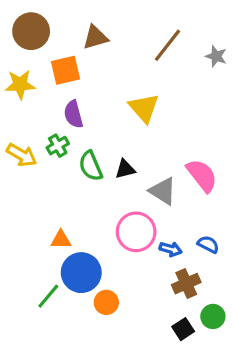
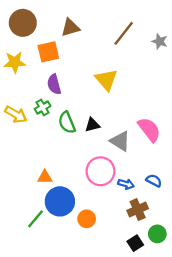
orange circle: (106, 302) -> (87, 219), moved

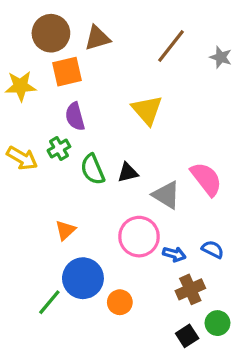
brown circle: (23, 23) -> (51, 33), moved
orange triangle: (45, 177) -> (65, 230), moved, turned -42

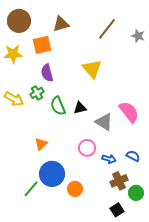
brown circle: (51, 33) -> (19, 21), moved
pink circle: (139, 237) -> (87, 148), size x0.7
green circle: (217, 323) -> (136, 193), moved

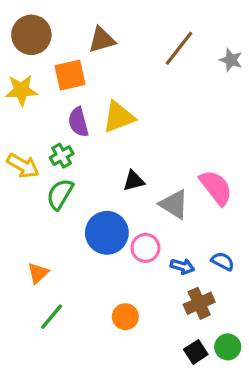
yellow triangle: (92, 69) -> (119, 117), moved, turned 50
green semicircle: (58, 106) -> (60, 194), moved, turned 54
orange triangle: (41, 144) -> (38, 273), moved
blue circle: (52, 174) -> (107, 233), moved
green circle: (136, 193) -> (228, 347), moved

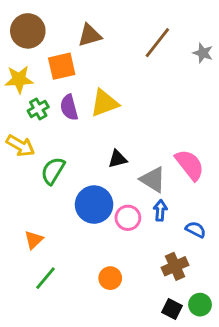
green cross: (62, 156) -> (38, 109), moved
blue arrow: (182, 266) -> (160, 210), moved, turned -102
black square: (196, 352) -> (172, 309), turned -30

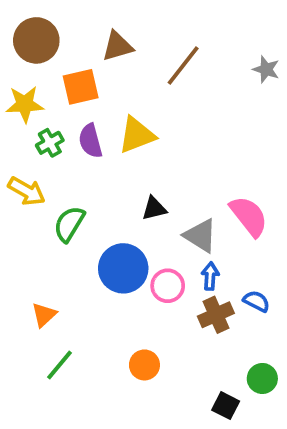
brown line: (157, 43) -> (183, 66), moved
brown cross: (175, 266) -> (216, 315), moved
green circle: (200, 305) -> (262, 378), moved

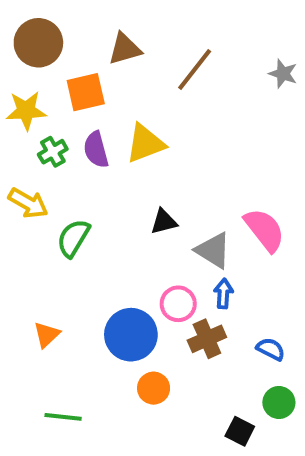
blue circle: (123, 268) -> (131, 335), moved
blue semicircle: (257, 301) -> (271, 349), moved
brown cross: (216, 315) -> (207, 339), moved
green line: (59, 365) -> (63, 417), moved, turned 56

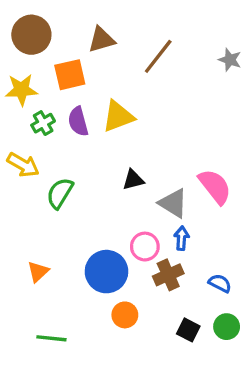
black square: (240, 431) -> (188, 330), moved

